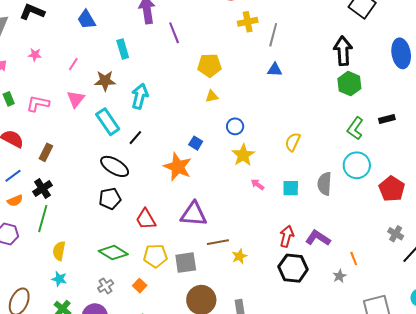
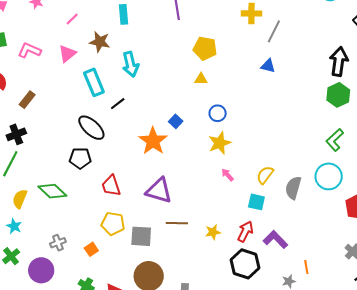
cyan arrow: (140, 96) -> (130, 64), turned 140
yellow semicircle: (293, 142) -> (265, 175), moved
cyan square: (291, 188) -> (256, 202), moved
green diamond: (113, 253) -> (52, 191), moved
yellow star: (239, 256) -> (213, 232), moved

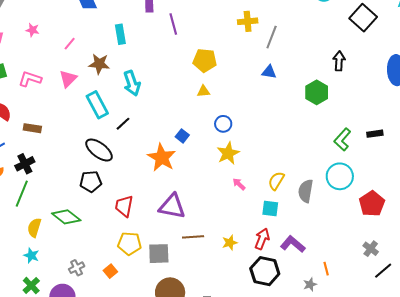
black arrow: (339, 62) -> (339, 61), size x0.7
green hexagon: (338, 95) -> (317, 92), moved
brown rectangle: (27, 100) -> (32, 128), turned 66
red trapezoid: (111, 186) -> (124, 206), turned 35

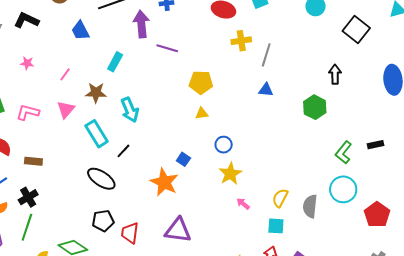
purple line: (173, 24) -> (167, 48), turned -55
cyan rectangle: (120, 34) -> (115, 62), turned 42
black pentagon: (91, 182) -> (103, 221), moved

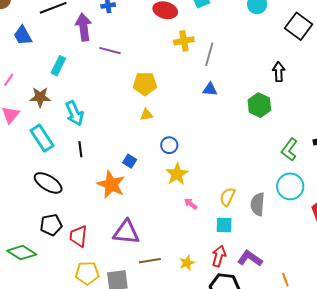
black line: (123, 151) -> (80, 149), moved, turned -49

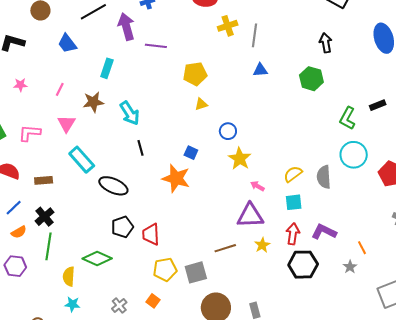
cyan rectangle: (42, 138) -> (82, 160), moved
yellow semicircle: (227, 197) -> (293, 174), turned 36
purple triangle: (126, 232) -> (250, 216), moved

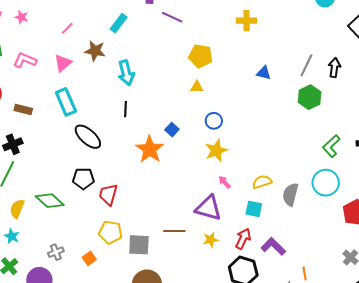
gray line: (255, 35) -> (306, 65), moved
pink star: (20, 85) -> (21, 17), moved

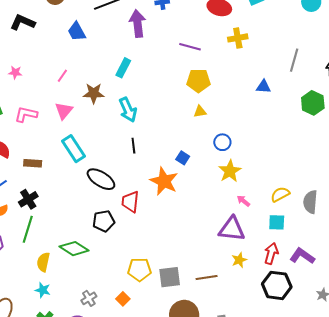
purple line: (172, 17) -> (190, 47), moved
cyan rectangle: (119, 23) -> (123, 68), moved
gray line: (306, 65) -> (294, 60), moved
red trapezoid: (108, 195) -> (130, 202), moved
brown line: (174, 231) -> (207, 278), moved

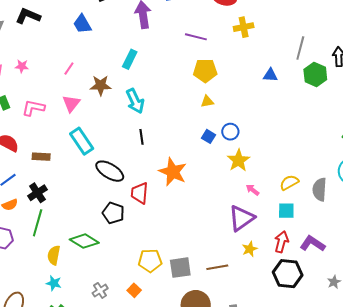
green hexagon: (313, 103) -> (315, 74), moved
blue square: (183, 158) -> (209, 136), moved
black pentagon: (104, 221) -> (113, 213), turned 30
purple triangle: (232, 229) -> (242, 218), turned -40

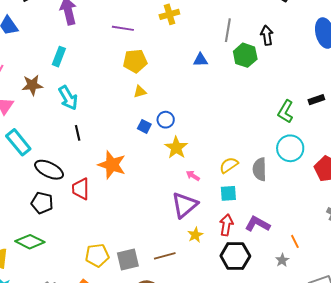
black pentagon: (113, 213) -> (42, 203), moved

